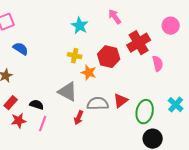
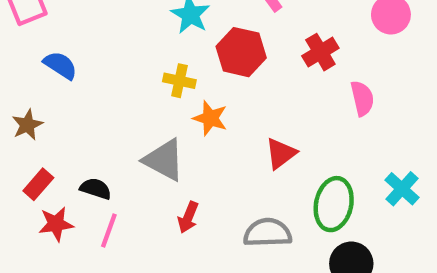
red cross: (139, 43) -> (320, 52), size x0.7
red hexagon: (109, 57) -> (241, 52), moved
red triangle: (121, 101) -> (281, 153), moved
gray semicircle: (98, 104) -> (268, 233), moved

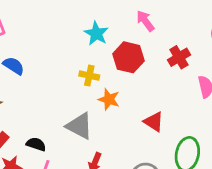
red triangle: (281, 153) -> (154, 122), turned -50

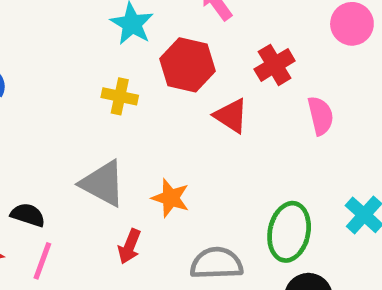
orange star: (109, 99) -> (171, 198), moved
red triangle: (154, 122) -> (231, 116), moved

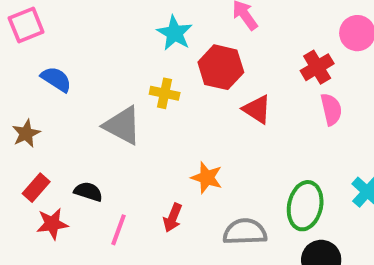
red cross: (275, 65) -> (317, 67), moved
gray triangle: (103, 183) -> (122, 125), moved
pink line: (42, 261) -> (118, 230), moved

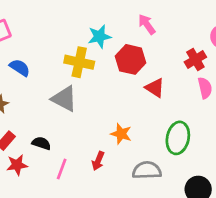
cyan star: (175, 33) -> (99, 37), turned 30
yellow cross: (165, 93) -> (79, 62), moved, size x1.5
green ellipse: (305, 206) -> (178, 138), moved

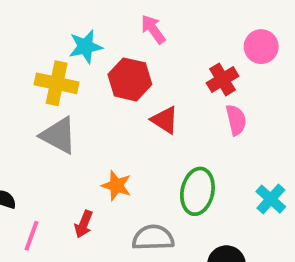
gray triangle: (64, 99) -> (59, 135), moved

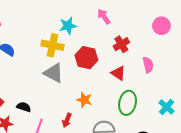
red hexagon: (130, 79) -> (86, 58), moved
red cross: (223, 79) -> (121, 44), moved
red triangle: (165, 120) -> (118, 73), moved

